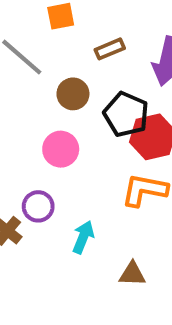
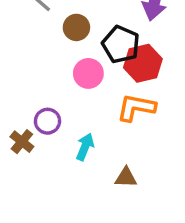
pink circle: (61, 149) -> (88, 73), moved

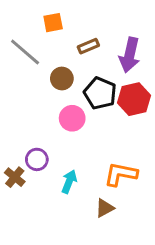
red hexagon: (143, 63) -> (134, 99), moved
orange L-shape: (136, 108) -> (121, 174), moved
brown triangle: (126, 177) -> (105, 208), turned -30

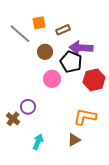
orange square: (53, 23) -> (39, 23), moved
purple arrow: (130, 55) -> (81, 48), moved, turned 80
red hexagon: (134, 99) -> (94, 80), moved
cyan arrow: (69, 182) -> (38, 142), moved

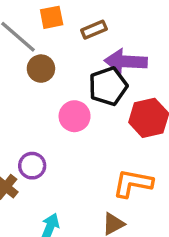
brown circle: (45, 52) -> (41, 69), moved
black pentagon: (71, 62) -> (108, 86), turned 30

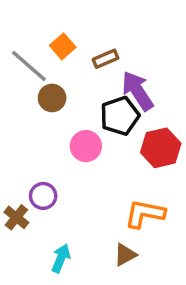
orange square: (52, 17) -> (63, 46), turned -30
purple arrow: (126, 61) -> (138, 91), turned 54

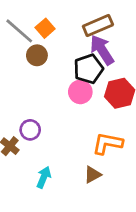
orange square: (63, 46) -> (45, 28), moved
brown rectangle: (105, 59) -> (98, 25), moved, size x1.5
pink circle: (86, 146) -> (80, 92), moved

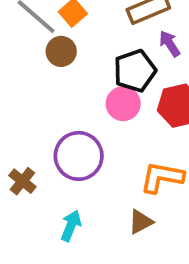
purple arrow: (102, 50) -> (170, 44), moved, size x0.6
purple circle: (30, 130) -> (79, 156), moved, size x1.6

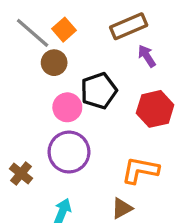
black pentagon: (135, 71) -> (99, 91), moved
pink circle: (123, 104) -> (67, 107), moved

